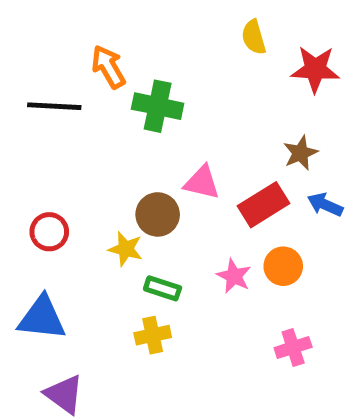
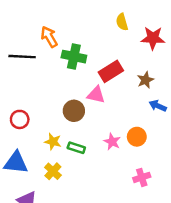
red rectangle: (264, 205) -> (111, 71), moved
yellow star: (126, 249) -> (53, 142), moved
yellow cross: (153, 335) -> (53, 171), moved, turned -35

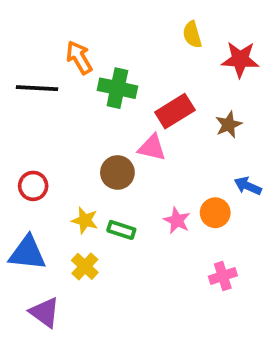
blue arrow: (158, 106) -> (248, 186), moved

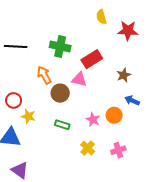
orange arrow: (79, 58) -> (44, 75), moved
brown star: (229, 125) -> (124, 75), moved
yellow star: (85, 220) -> (28, 116), moved
yellow cross: (85, 266) -> (88, 148), moved

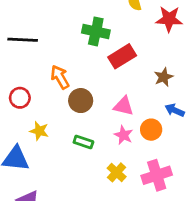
green cross: (60, 46) -> (96, 31), moved
pink triangle: (79, 79) -> (123, 106), moved
red circle: (14, 100) -> (20, 98), moved
pink cross: (118, 150) -> (157, 175), size x1.5

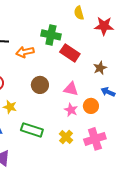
red rectangle: (122, 56) -> (70, 53), turned 66
orange arrow: (60, 77) -> (25, 52), moved, turned -72
green rectangle: (83, 142) -> (32, 130), moved, size x1.5

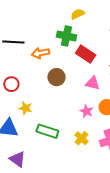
yellow semicircle: (79, 13) -> (78, 14), moved, turned 80
brown circle: (40, 85) -> (57, 77), moved
pink triangle: (71, 89) -> (93, 83), moved

